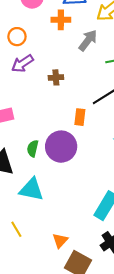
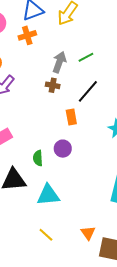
gray arrow: (88, 40) -> (59, 62), moved
brown cross: (56, 77) -> (53, 85), moved, turned 32
purple circle: (61, 147) -> (63, 149), size x0.6

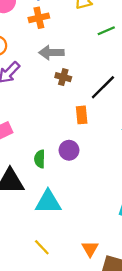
green line: (86, 57) -> (106, 31), moved
gray arrow: (59, 62) -> (51, 53), moved, turned -115

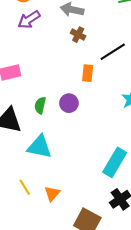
orange triangle: (90, 249) -> (52, 193), moved

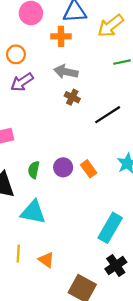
orange rectangle: (88, 73) -> (89, 169), moved, turned -42
yellow line: (25, 187) -> (18, 253), turned 35
orange triangle: (52, 193) -> (46, 260), turned -35

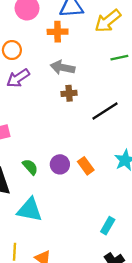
brown cross: (72, 97) -> (69, 93), turned -32
green semicircle: (34, 170) -> (30, 167), turned 126
cyan rectangle: (110, 228) -> (108, 226), size x0.6

